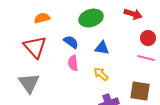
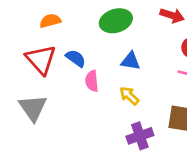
blue semicircle: (71, 42) -> (76, 58), moved

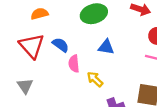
yellow arrow: (129, 96) -> (95, 79), moved
gray triangle: (33, 108) -> (25, 86), size x0.7

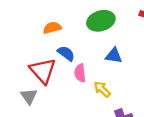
orange semicircle: (39, 14) -> (52, 28), moved
red triangle: (32, 46) -> (43, 71), moved

